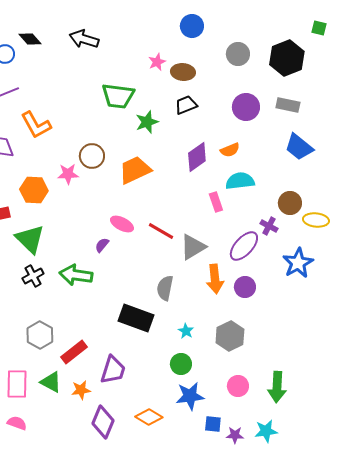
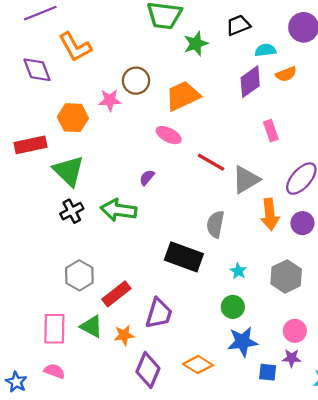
cyan semicircle: (240, 181) -> (265, 50), moved, size x0.7
pink ellipse: (122, 224) -> (169, 135), moved
purple star: (235, 435) -> (292, 358), moved

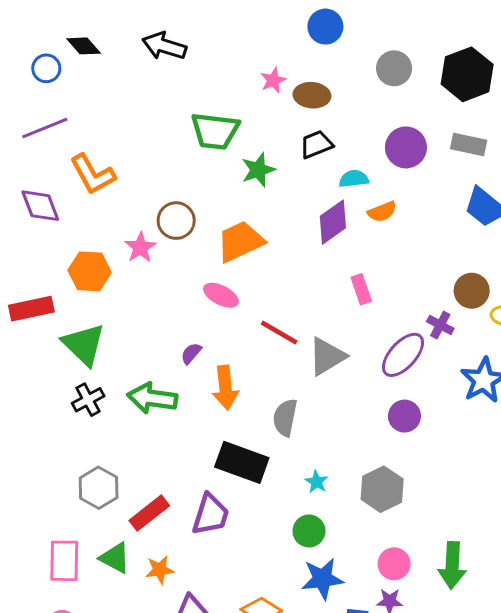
pink star: (110, 100) -> (140, 247), turned -30
orange arrow: (270, 214) -> (225, 388), moved
purple trapezoid: (159, 313) -> (210, 515), moved

